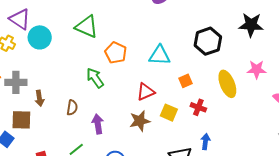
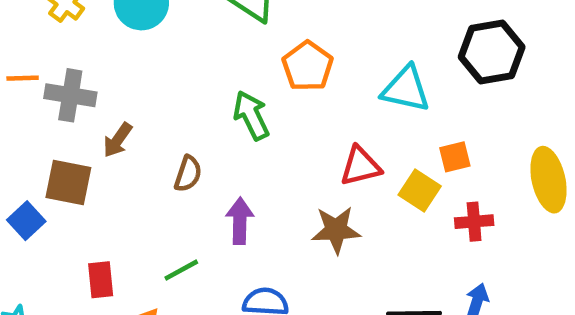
black hexagon: (208, 41) -> (492, 52), moved
brown arrow: (39, 98) -> (118, 140), turned 35
red cross: (198, 107) -> (474, 222), turned -35
yellow square: (169, 113) -> (420, 190), moved

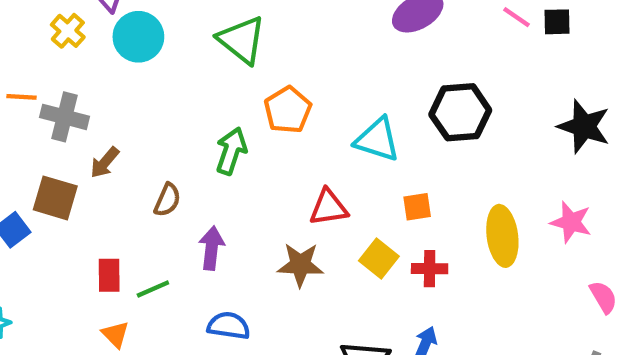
green arrow: (251, 115) -> (231, 151), turned 39
yellow square: (420, 190) -> (379, 259), moved
red rectangle: (101, 280) -> (109, 275), moved

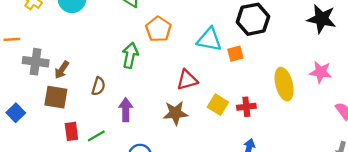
gray cross: (65, 117) -> (36, 62), moved
brown square: (55, 198) -> (56, 97), moved
orange square: (417, 207) -> (235, 54), moved

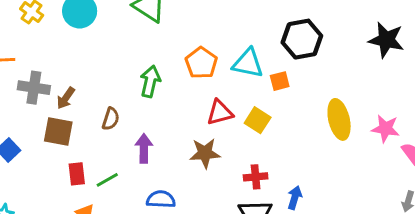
orange pentagon: (158, 29) -> (201, 63), moved
pink star: (321, 72) -> (385, 129), moved
yellow square: (218, 105) -> (258, 120), moved
red cross: (246, 107) -> (256, 177), moved

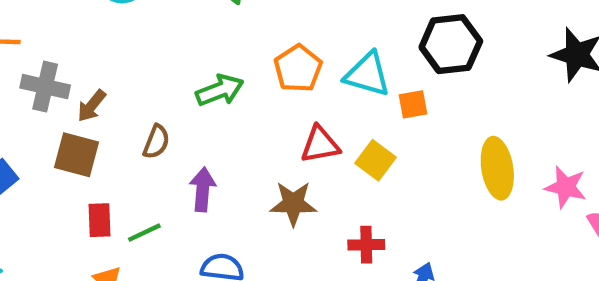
green arrow: (150, 81) -> (220, 90), turned 52

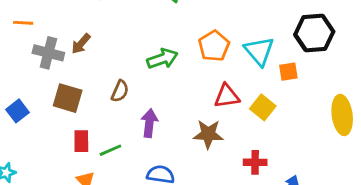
cyan triangle: (367, 74) -> (259, 51), turned 32
brown arrow: (92, 106) -> (81, 44), moved

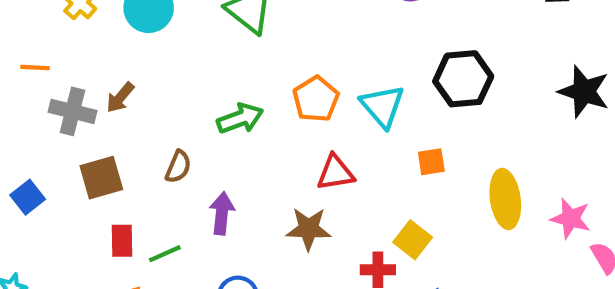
orange square: (288, 72) -> (431, 162), moved
brown square: (68, 98) -> (101, 178), turned -32
yellow square: (263, 107) -> (413, 240), moved

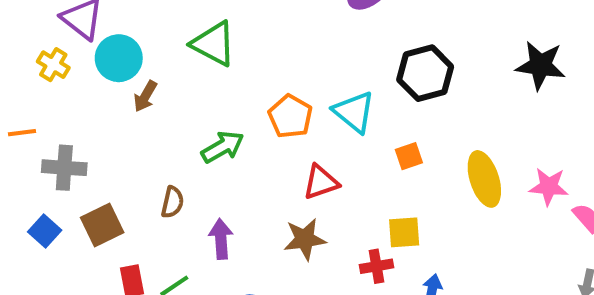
brown arrow: (120, 97) -> (145, 96), moved
blue square: (28, 197) -> (45, 231), moved
yellow square: (413, 240) -> (404, 232), turned -32

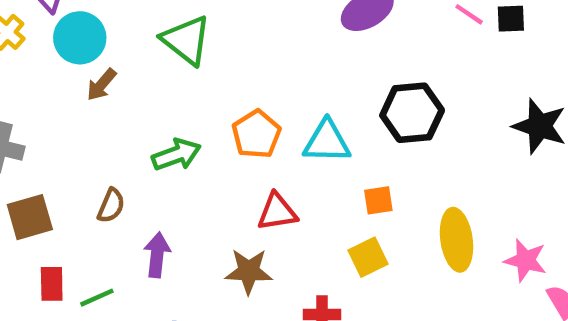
cyan triangle: (354, 112) -> (327, 142), turned -48
yellow square: (404, 232) -> (368, 257), moved, turned -32

